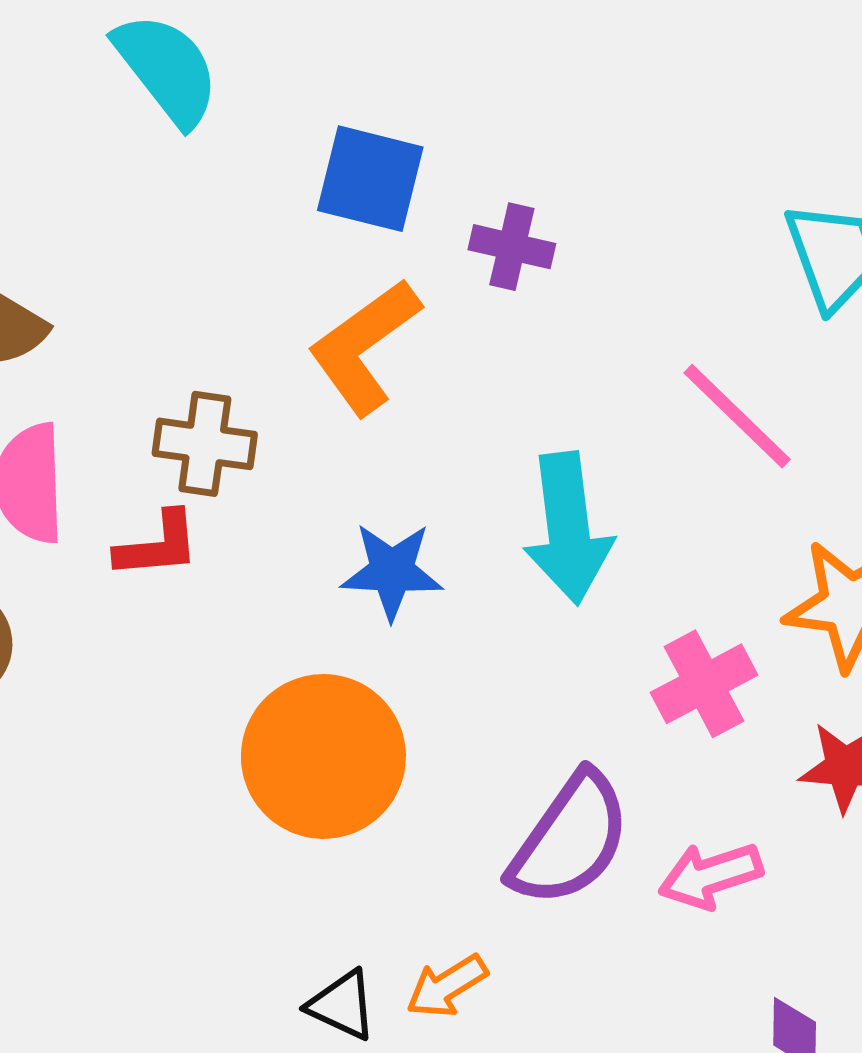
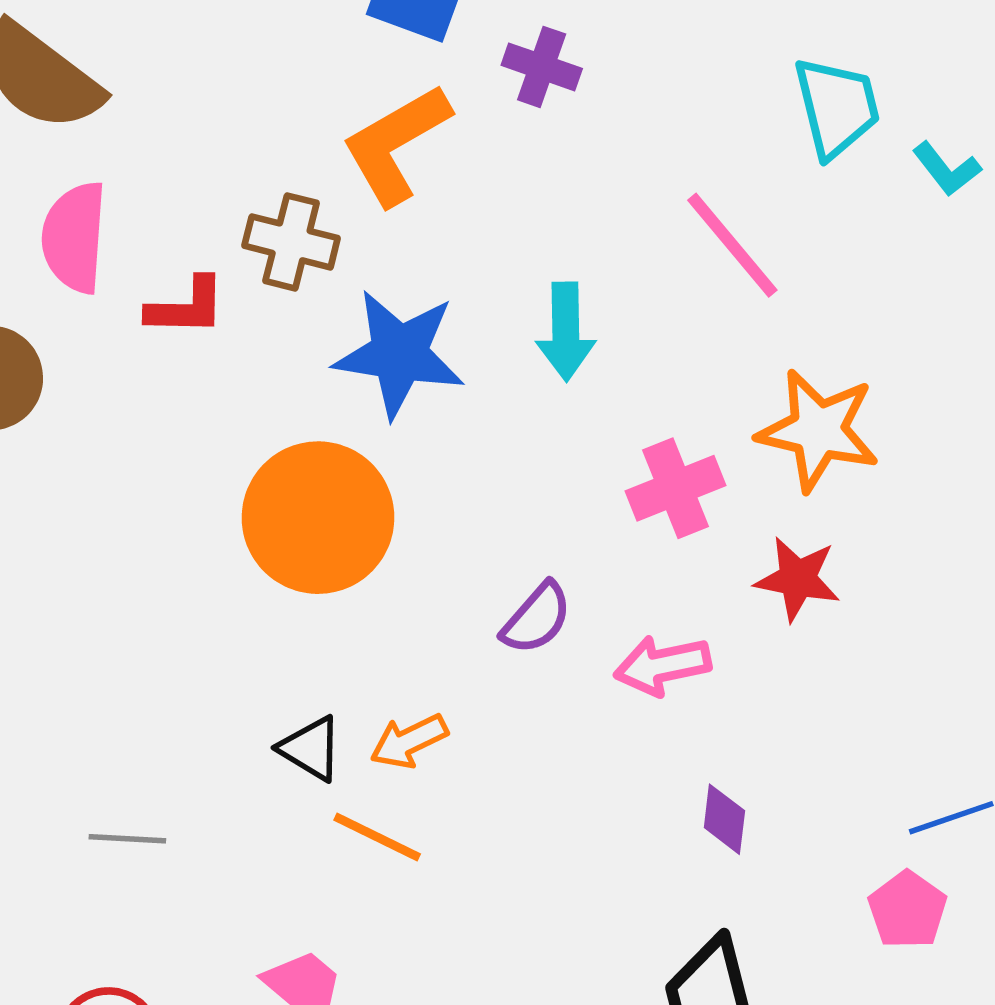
brown cross: (205, 444) -> (291, 242), moved
cyan arrow: (568, 528) -> (566, 332), size x0.7
blue star: (392, 571) -> (399, 354), size x1.4
purple semicircle: (570, 839) -> (537, 618), size x0.6

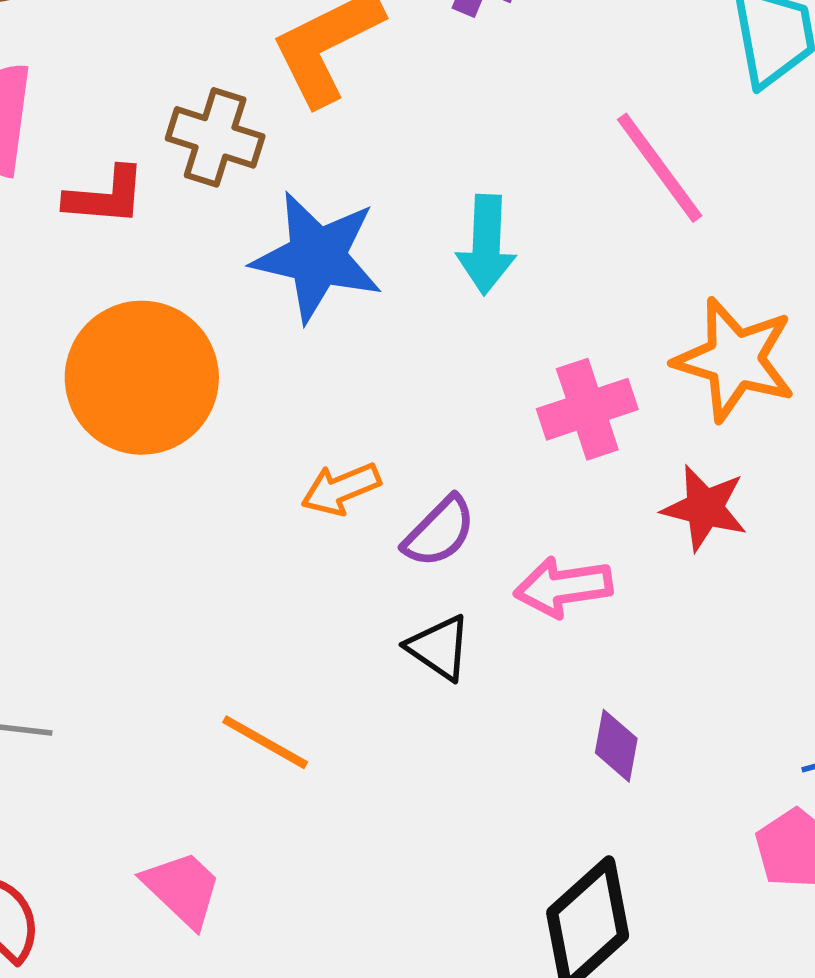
orange circle: (318, 518) -> (142, 378), moved
orange arrow: (409, 741) -> (341, 489), moved
black triangle: (311, 748) -> (439, 648), moved

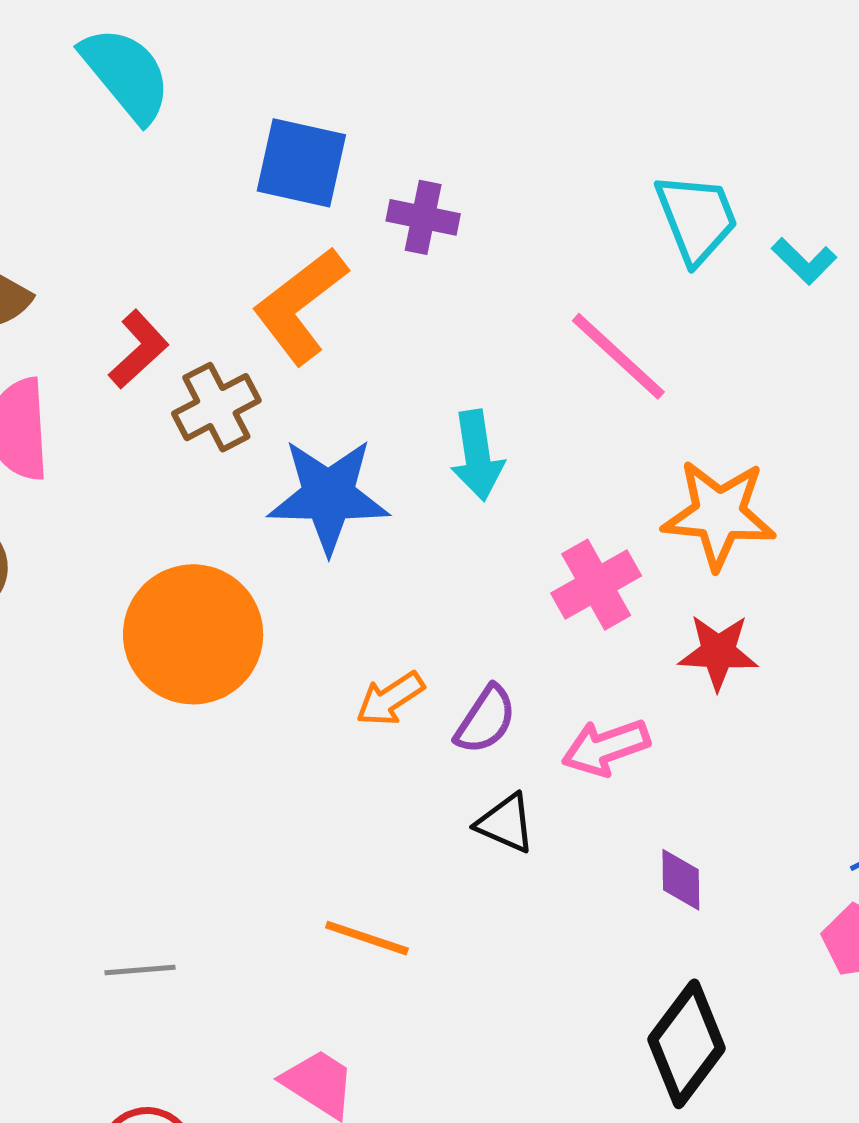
brown cross: (215, 137) -> (216, 407), turned -34
red L-shape: (105, 196) -> (138, 349), moved, turned -36

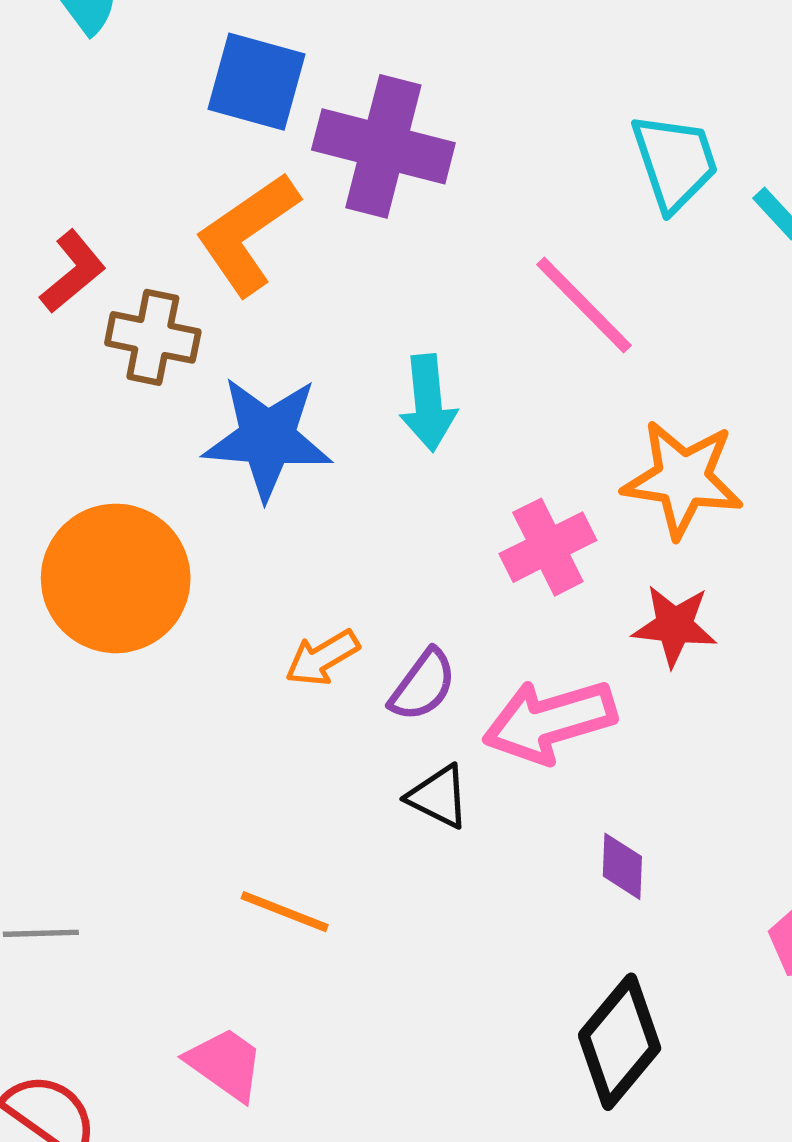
purple cross: (423, 217) -> (383, 146), size x1.8
brown cross: (216, 407) -> (153, 337), turned 36
pink arrow: (606, 747) -> (549, 721), size x1.4

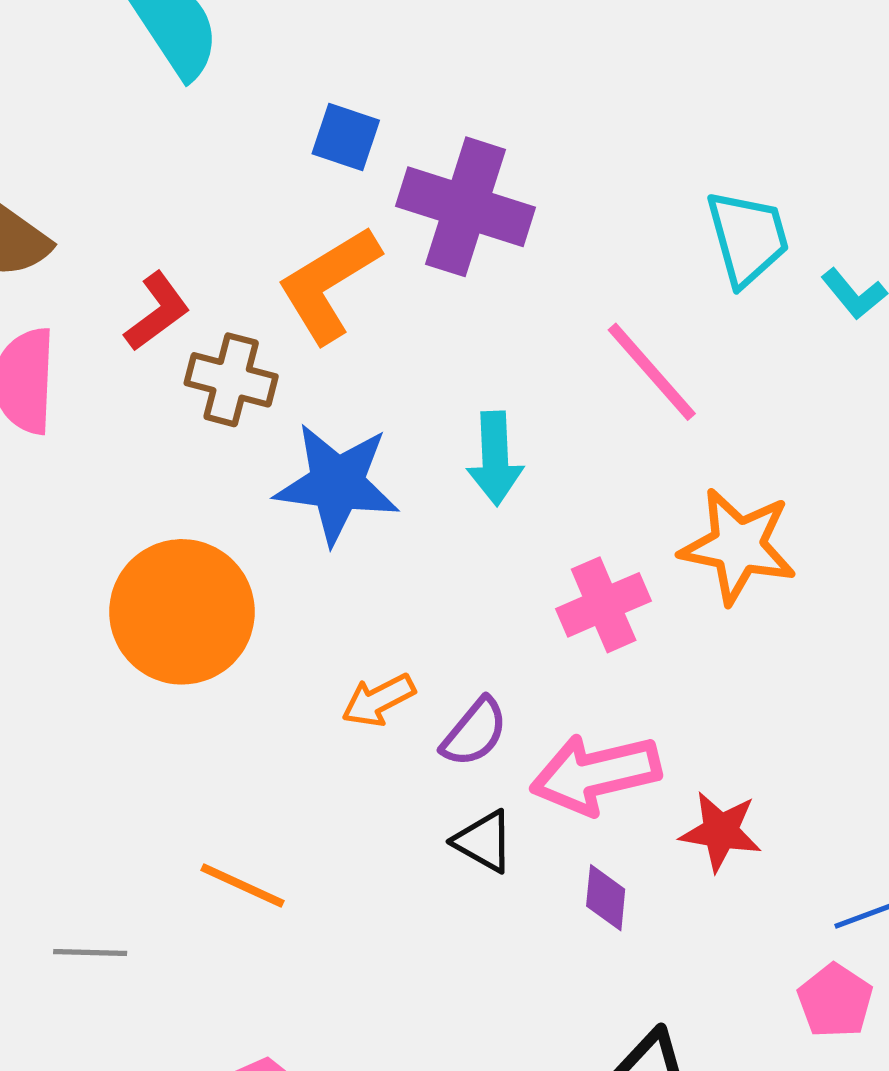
blue square: (257, 82) -> (346, 137), size x0.7
red star: (674, 626) -> (721, 831), moved
purple diamond: (622, 866) -> (606, 898), moved
orange line: (285, 912) -> (242, 886), moved

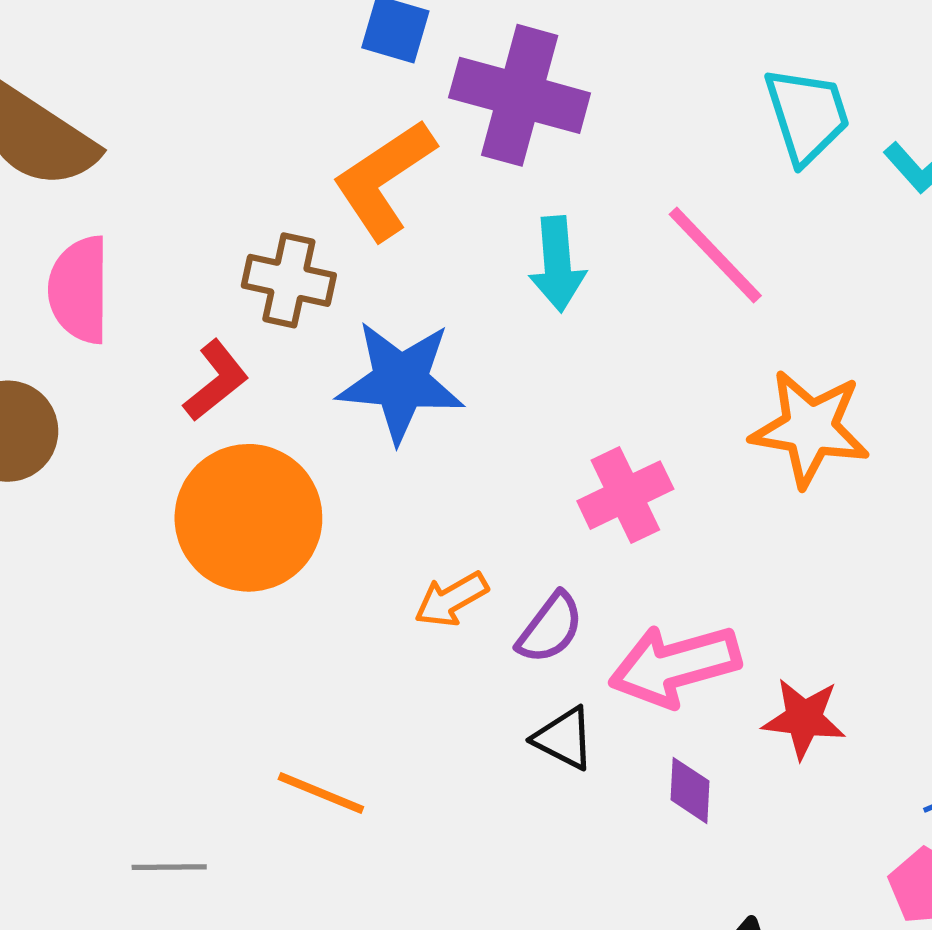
red L-shape: (157, 312) -> (216, 381), moved
cyan arrow: (495, 458) -> (557, 264), moved
pink cross: (604, 605) -> (625, 495), moved

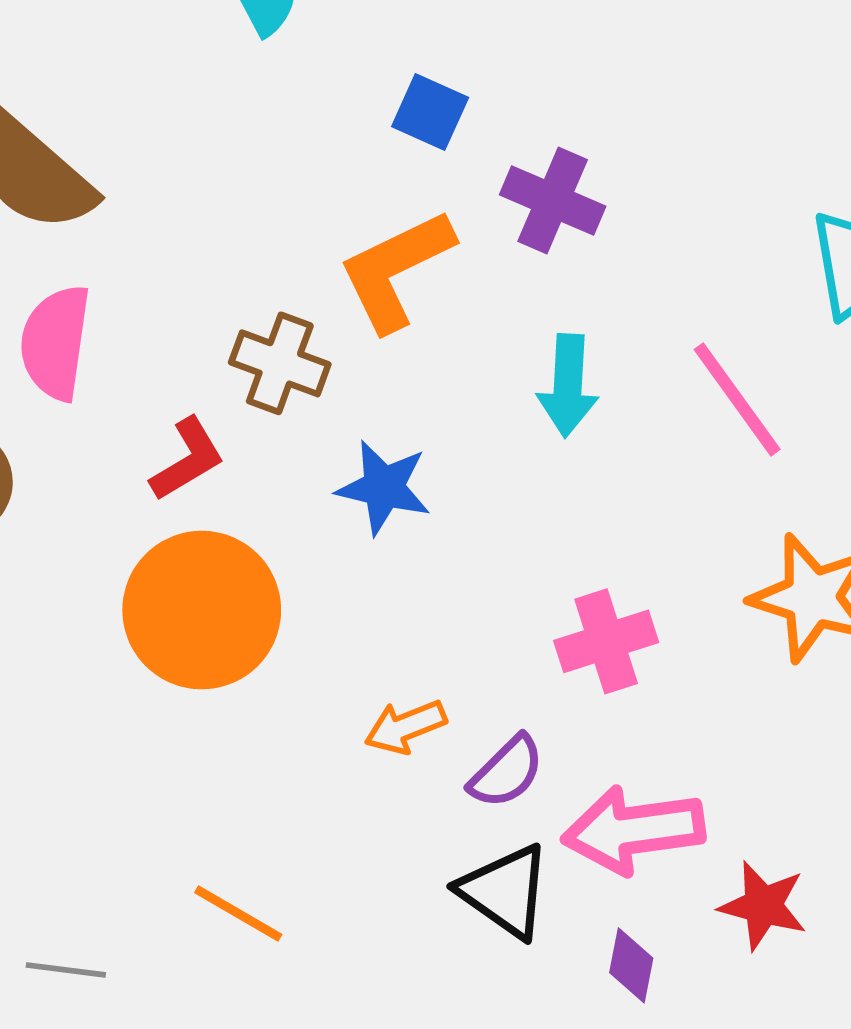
purple cross: (520, 95) -> (553, 201), size x0.7
blue star: (400, 381) -> (384, 487), size x0.7
black triangle: (564, 738) -> (505, 891), size x1.4

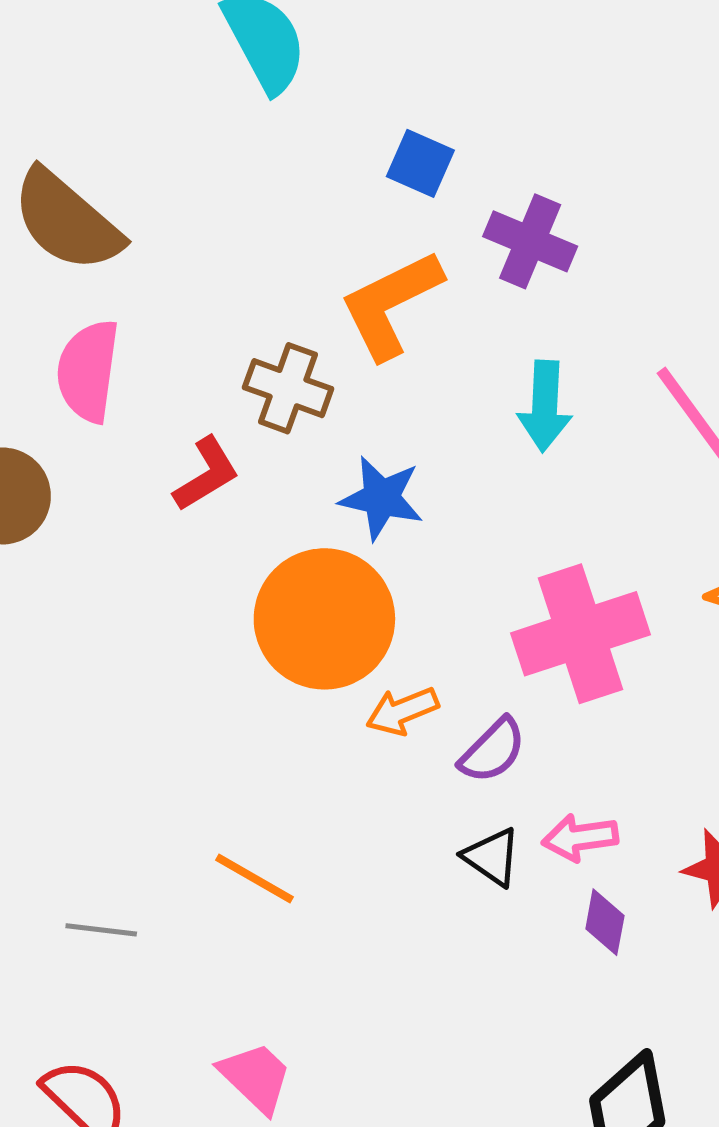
orange circle: (202, 610) -> (324, 619), moved
pink cross: (606, 641) -> (580, 634), size x1.5
pink arrow: (633, 830) -> (580, 838), moved, size x0.6
black triangle: (505, 891) -> (492, 857), size x0.7

